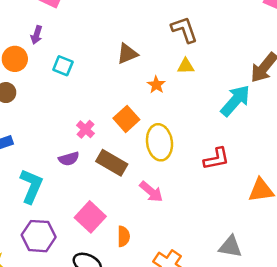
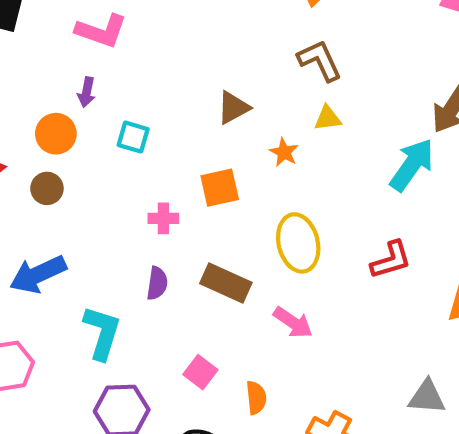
orange square: (126, 119) -> (220, 188), moved, turned 35
pink cross: (85, 129) -> (163, 218), moved, turned -36
purple semicircle: (69, 159) -> (157, 283), turned -60
pink square: (90, 217) -> (200, 372), size x0.7

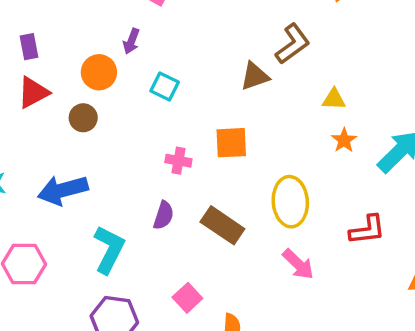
brown L-shape: (320, 60) -> (293, 44), moved, turned 69
orange star: (284, 152) -> (344, 140), moved
pink arrow: (293, 322) -> (298, 264), moved

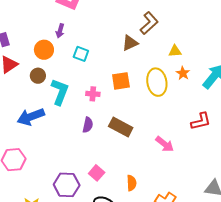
yellow ellipse: (290, 202) -> (157, 82), moved
cyan L-shape: (109, 249) -> (60, 92), moved
pink square: (187, 298) -> (97, 173), moved

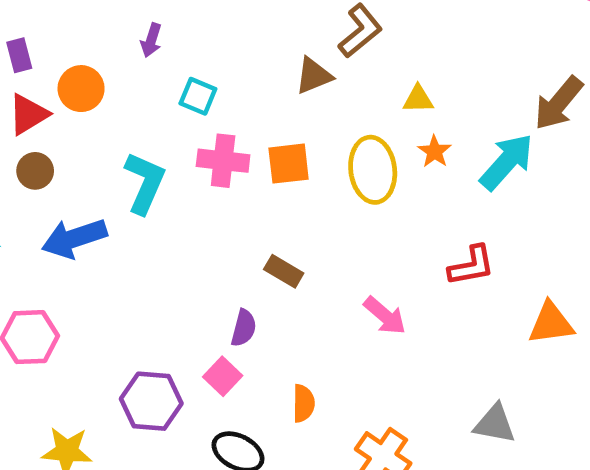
orange circle: (44, 50) -> (81, 89), moved
brown circle: (38, 76) -> (35, 171), moved
pink cross: (93, 94) -> (223, 161), moved, size x1.5
purple semicircle: (88, 125) -> (244, 328), moved
brown rectangle: (121, 127) -> (284, 271), size x0.7

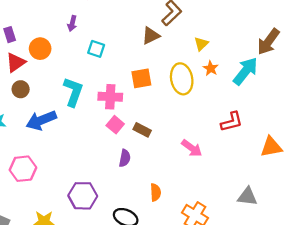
yellow triangle: (418, 99) -> (201, 44), turned -40
pink cross: (223, 161) -> (110, 97), moved
pink square: (223, 376) -> (115, 125), moved

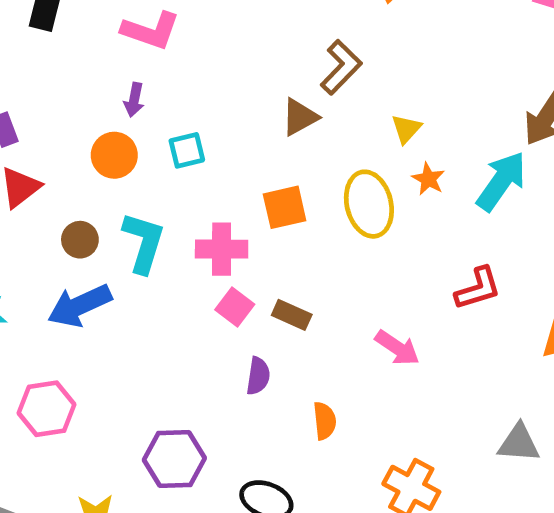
orange circle: (40, 49) -> (114, 155), moved
cyan square: (96, 49) -> (187, 150), turned -30
brown circle: (21, 89) -> (80, 240), moved
orange semicircle: (155, 192) -> (325, 421), moved

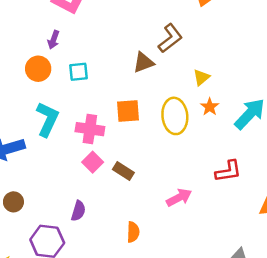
brown circle: (80, 240) -> (13, 202), moved
pink arrow: (397, 348) -> (179, 198), turned -70
purple semicircle: (258, 376) -> (78, 211), moved

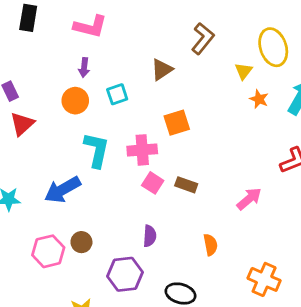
brown triangle: (144, 62) -> (162, 70), moved
yellow ellipse: (175, 116) -> (273, 47), moved

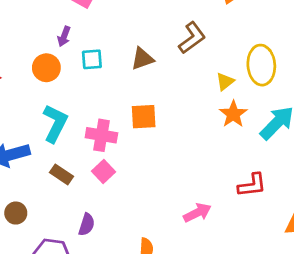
cyan square: (117, 94) -> (92, 59), moved
orange star: (259, 99) -> (233, 114), size x1.4
brown rectangle: (186, 185) -> (61, 174), moved

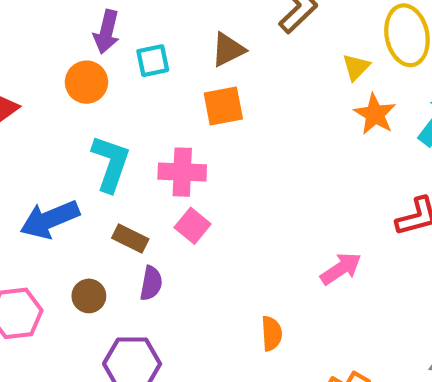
purple arrow: (64, 36) -> (106, 32), size x1.4
orange square: (144, 117) -> (223, 106), moved
brown circle: (16, 213) -> (89, 296), moved
purple semicircle: (87, 225) -> (151, 283), moved

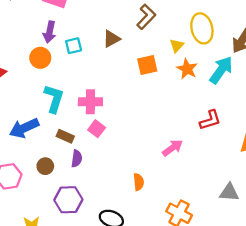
orange square: (223, 106) -> (147, 65), moved

